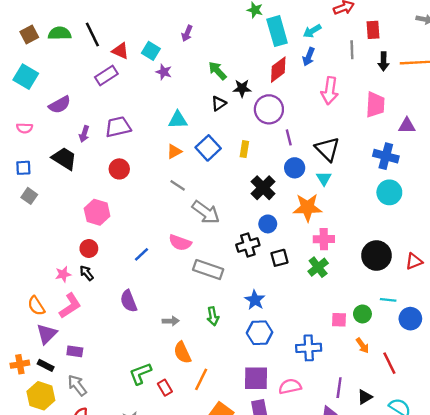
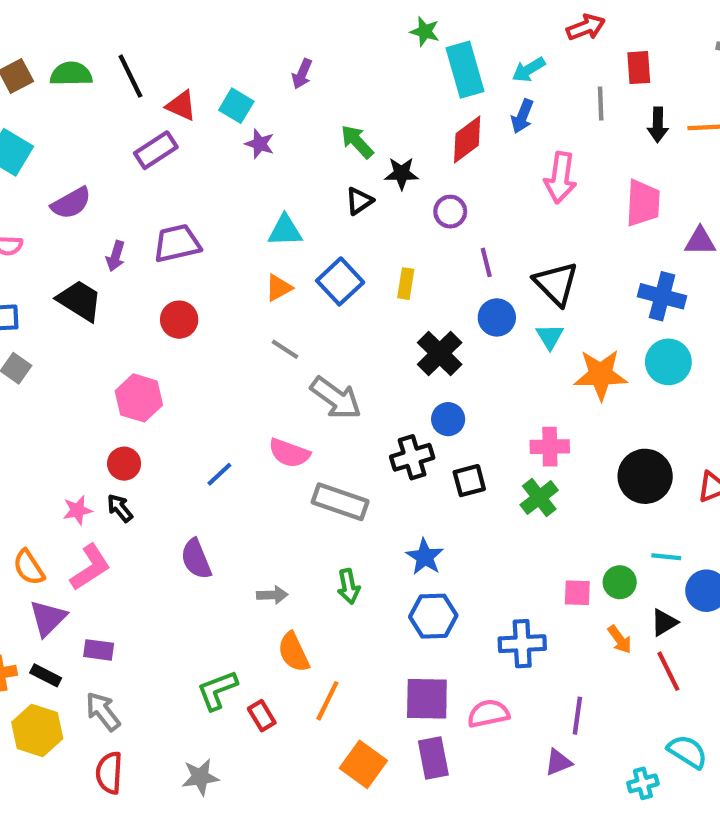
purple circle: (269, 109) -> (450, 212), size x0.6
orange star: (307, 208) -> (601, 375), moved
black triangle: (365, 397) -> (664, 622), moved

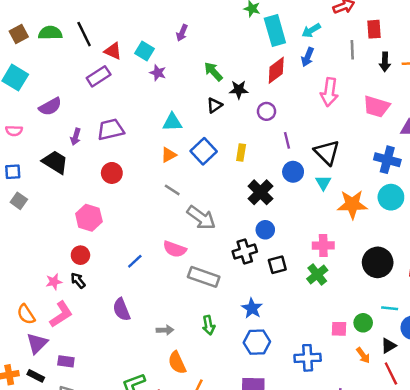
pink trapezoid: (643, 203) -> (376, 107), turned 104

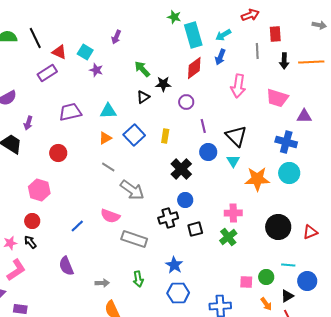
purple trapezoid: (111, 129) -> (70, 112), moved

